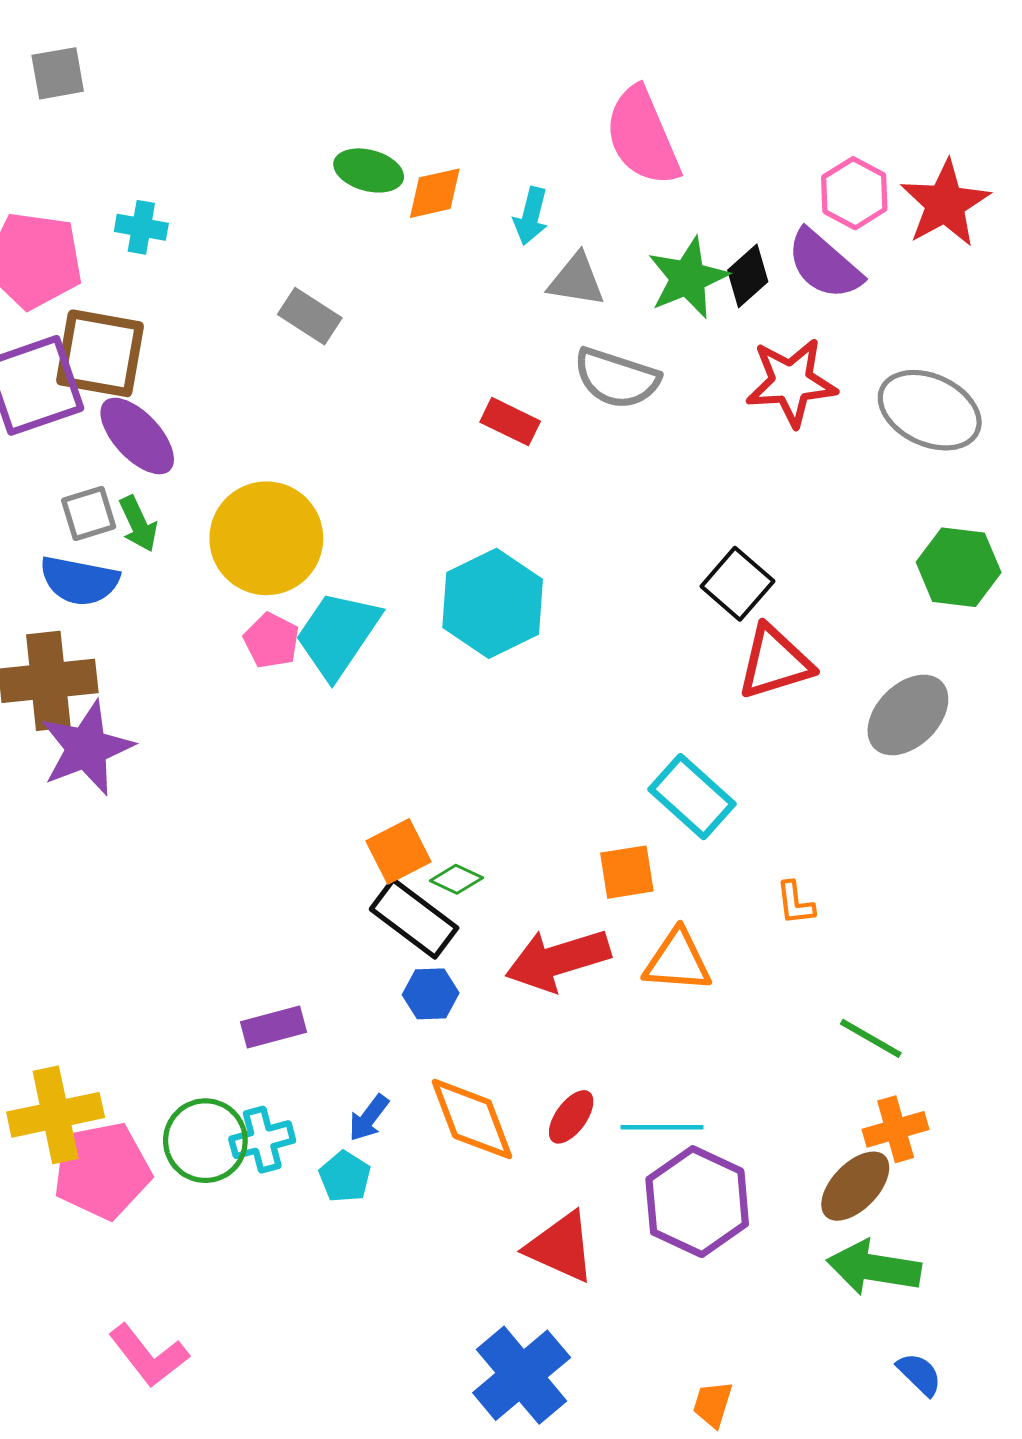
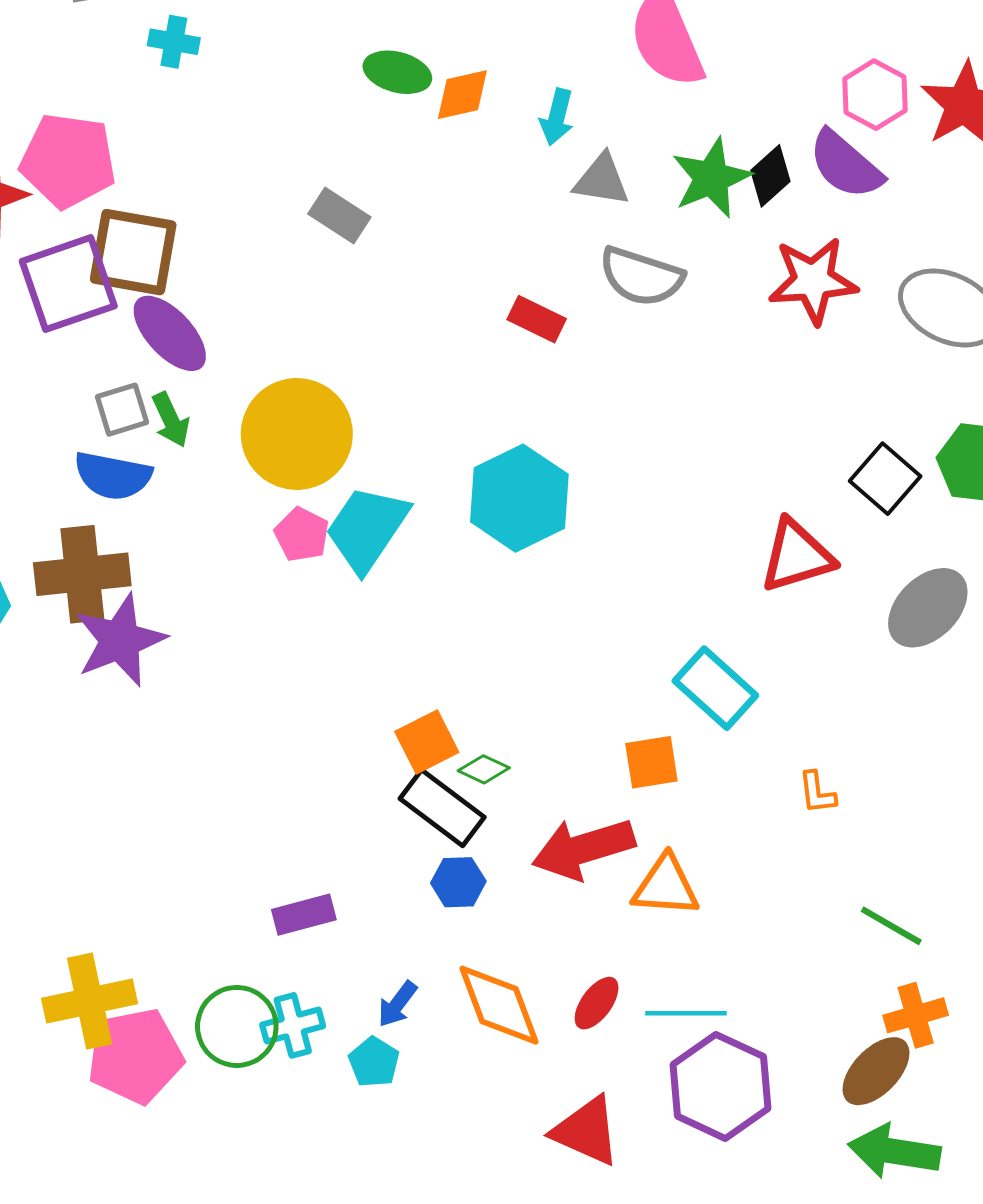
cyan cross: (141, 227) -> (174, 42), moved
black square: (737, 584) -> (885, 479), moved
orange triangle: (678, 961) -> (666, 886), moved

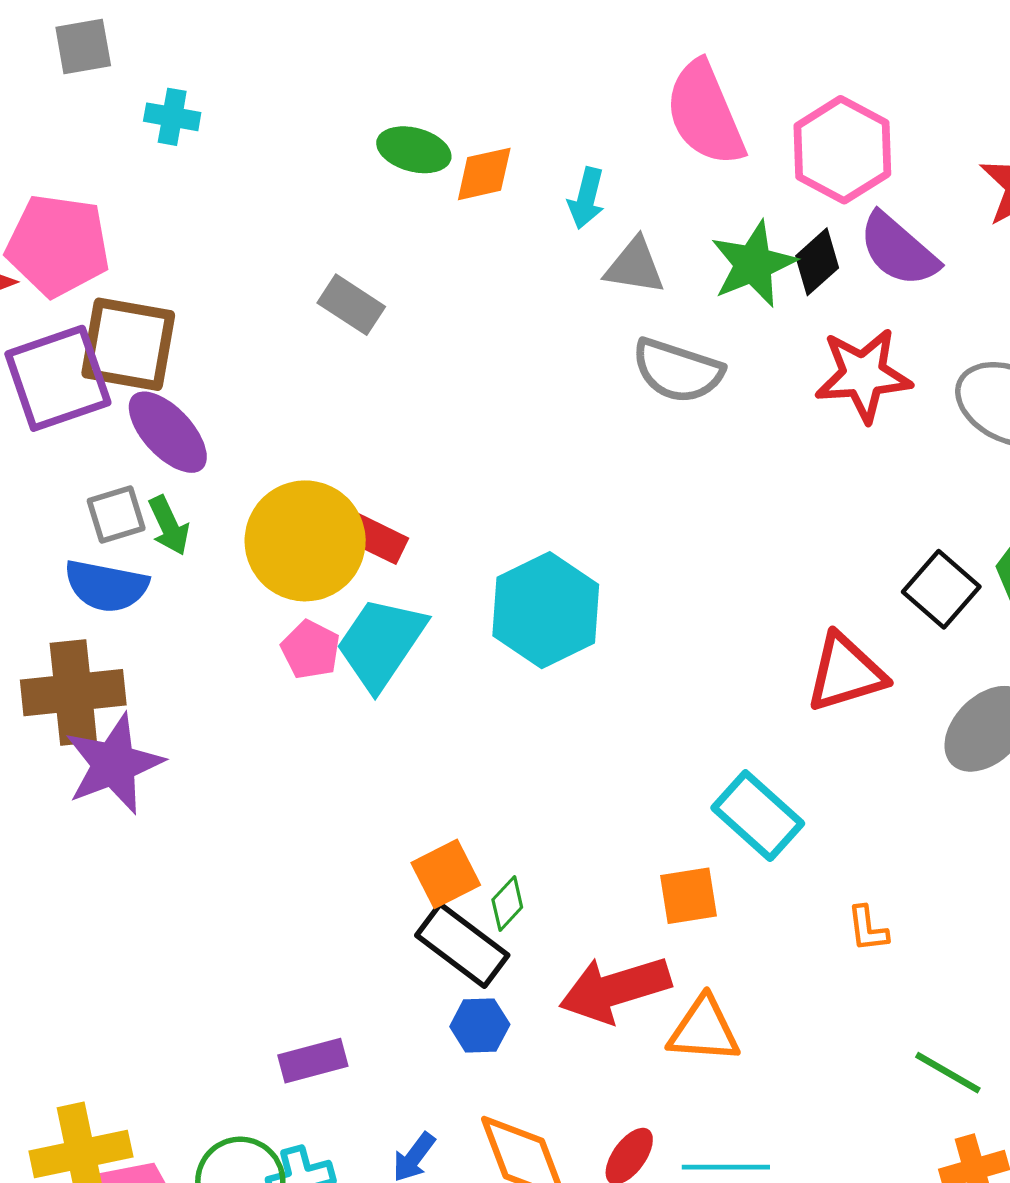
pink hexagon: (875, 95) -> (842, 150), moved, size x1.4
red rectangle: (537, 319) -> (377, 539), moved
green diamond: (484, 769) -> (507, 903), turned -72

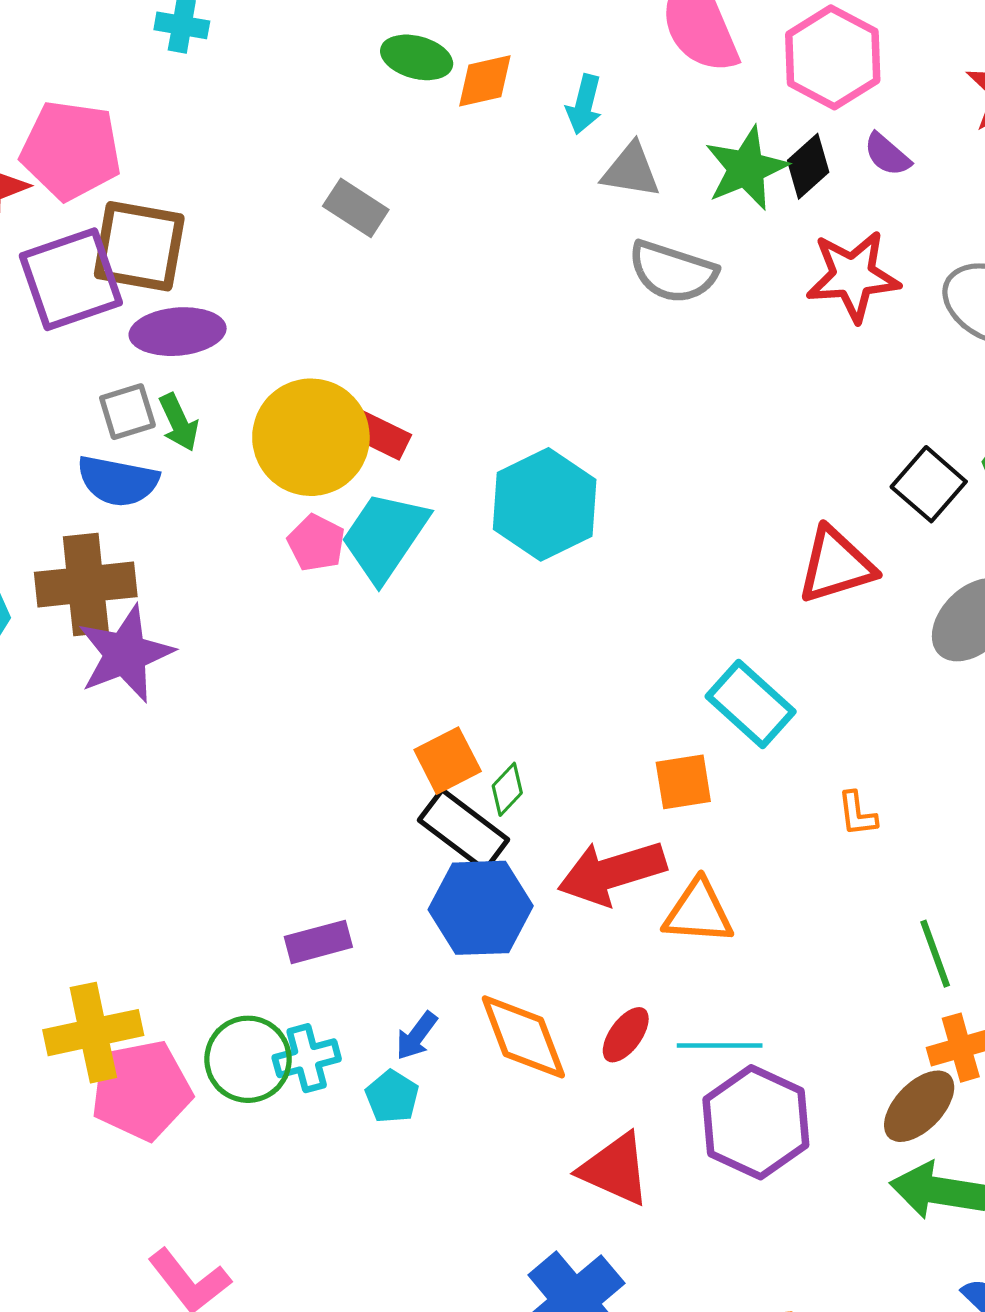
purple semicircle: (898, 250) -> (887, 154), size x0.6
purple ellipse: (168, 432) -> (178, 332), turned -52
blue hexagon: (480, 1025) -> (481, 908), size x1.8
green line: (948, 1073) -> (935, 954), turned 40

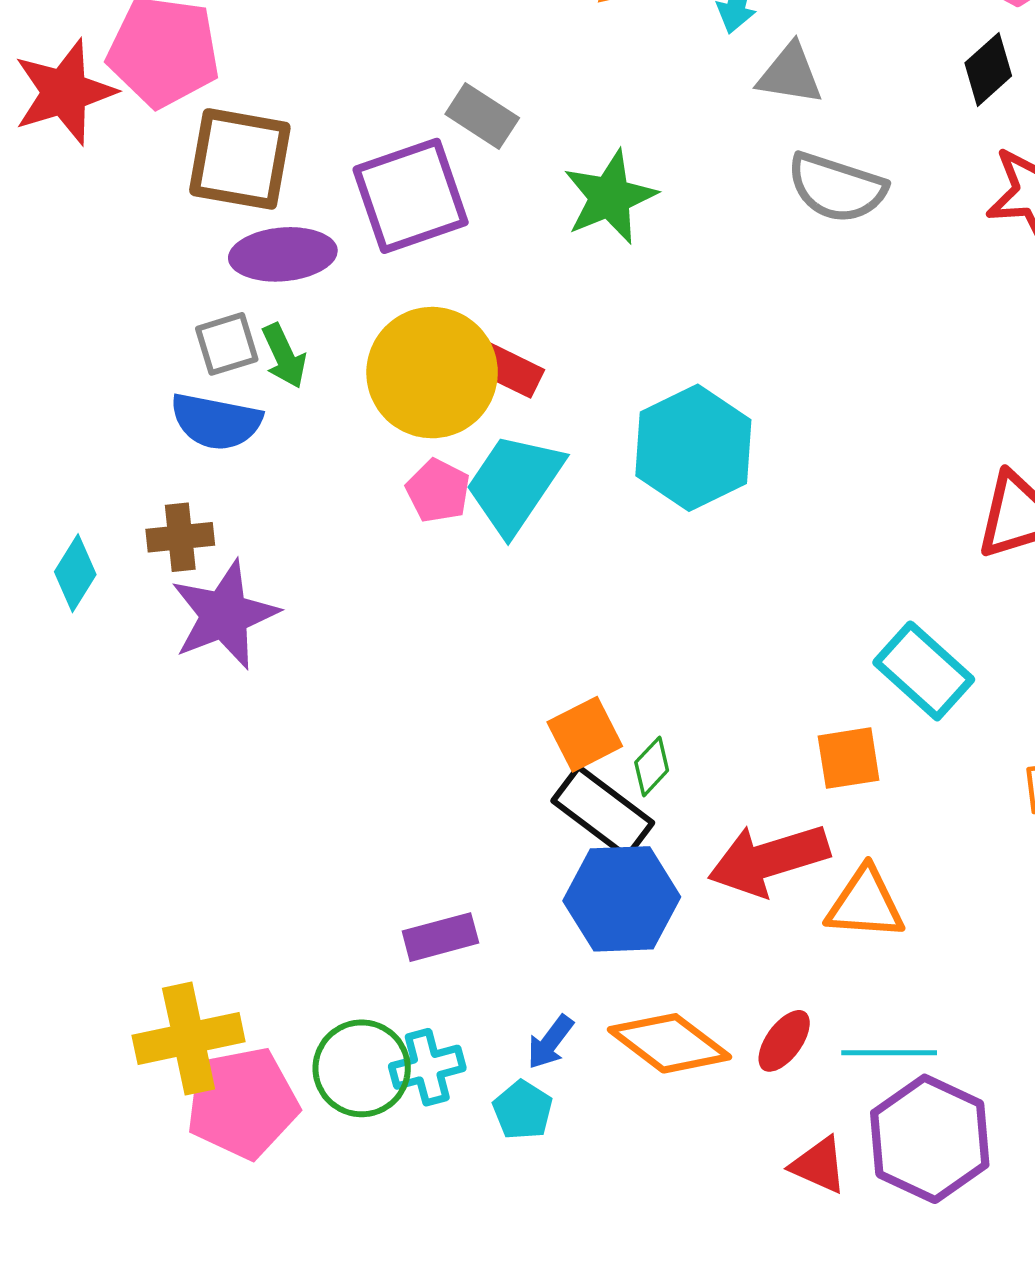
green star: (746, 168) -> (610, 197), moved
purple square: (71, 279) -> (411, 196), moved
brown cross: (86, 584) -> (180, 537), size x0.6
orange diamond: (523, 1037) -> (670, 1043), turned -32
red triangle: (615, 1169) -> (819, 1165), moved, size x0.7

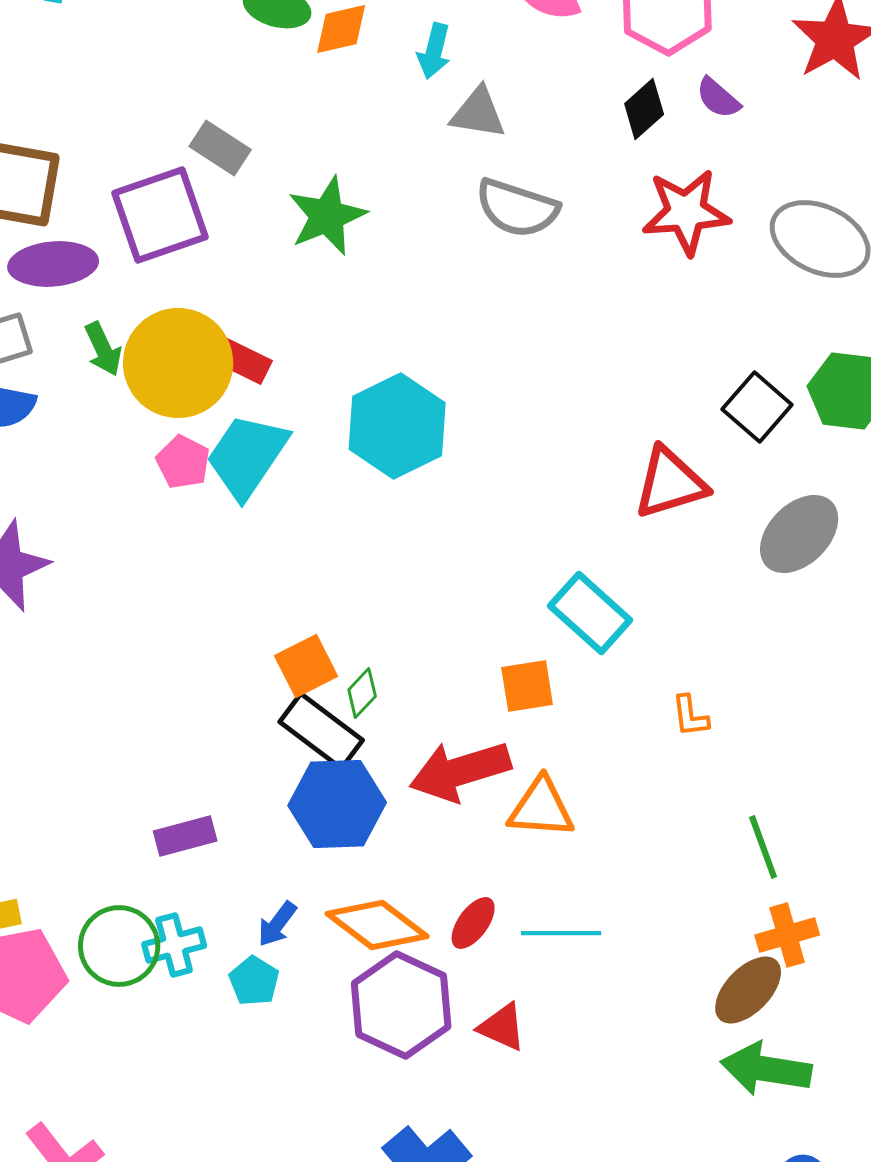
green arrow: (284, 356) -> (103, 349), moved
purple hexagon: (930, 1139) -> (401, 1005), moved

